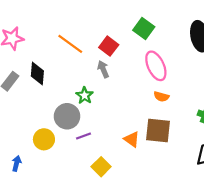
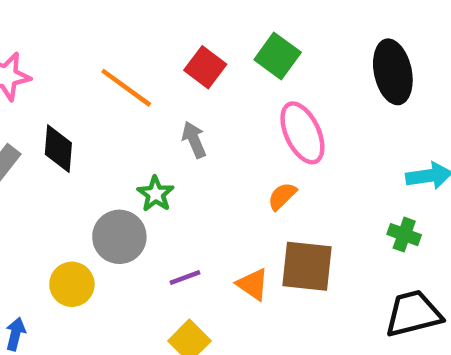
red square: (109, 46) -> (205, 67), moved
orange semicircle: (161, 97) -> (282, 196), moved, turned 120
purple line: (83, 136) -> (185, 278), moved

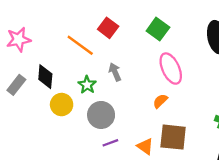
red square: (205, 67) -> (108, 28), moved
green star: (156, 194) -> (87, 85), moved
gray circle: (119, 237) -> (101, 115), moved
yellow circle: (72, 284) -> (62, 105), moved

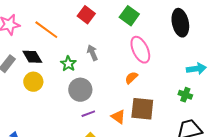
orange line: (80, 45) -> (46, 30), moved
black diamond: (45, 77) -> (32, 57), turned -35
yellow circle: (62, 105) -> (33, 82), moved

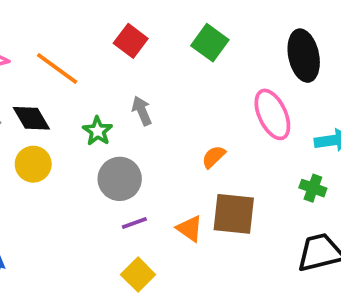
pink ellipse: (140, 50) -> (272, 114), moved

